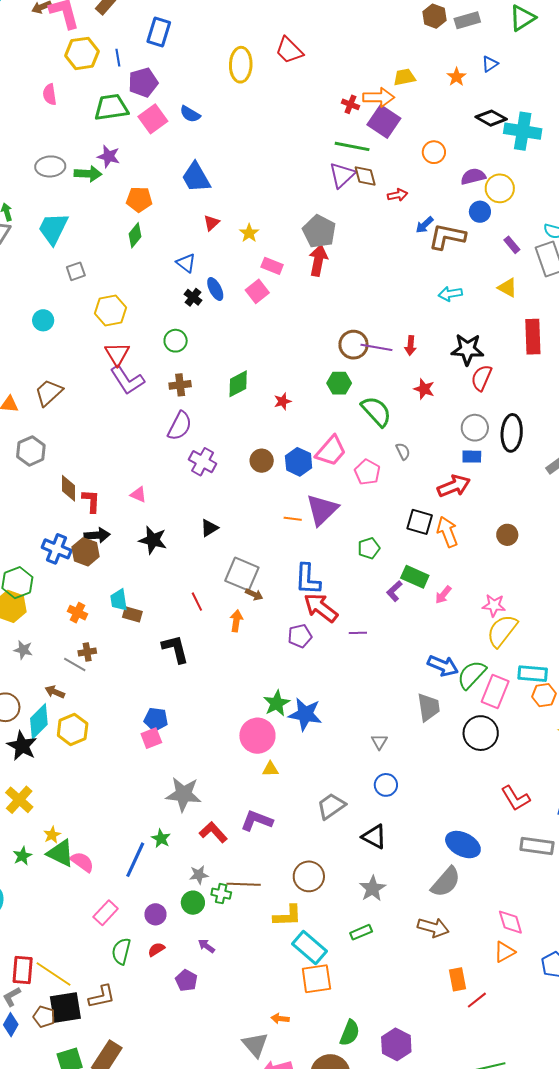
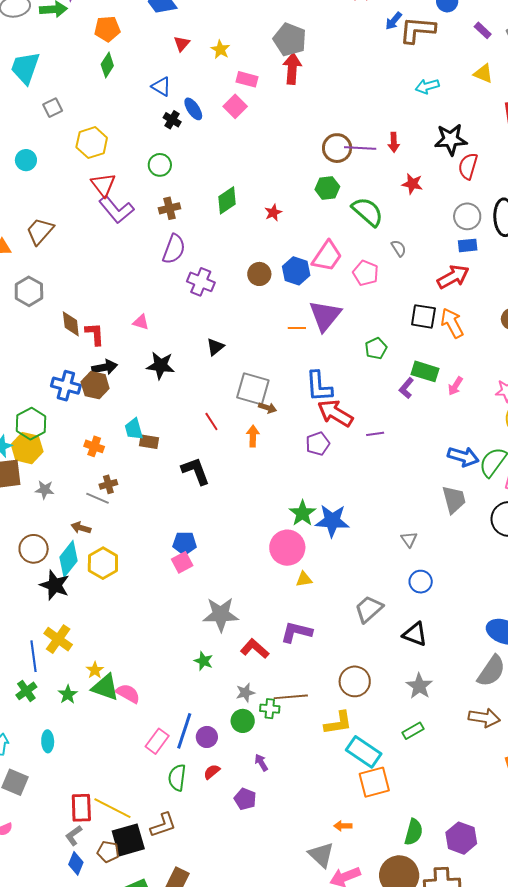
blue line: (135, 860) -> (184, 731), moved
purple arrow: (206, 946) -> (261, 763), turned 30

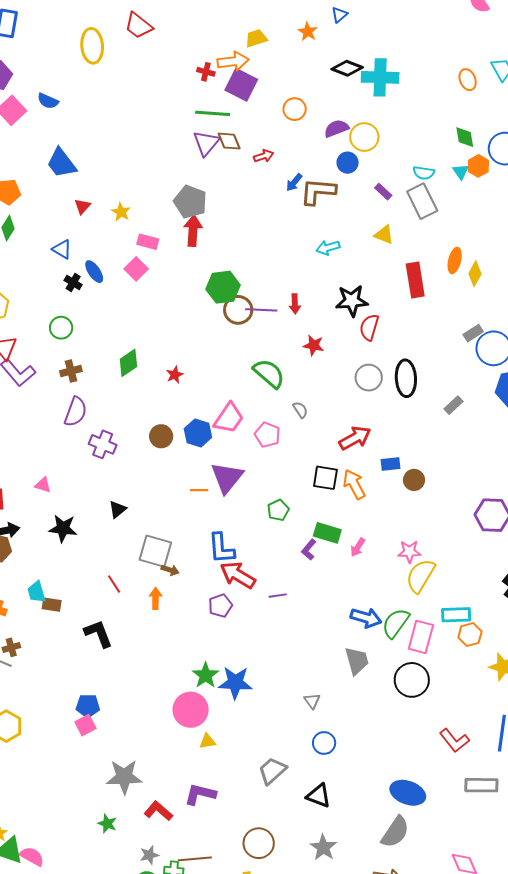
green hexagon: (327, 188) -> (223, 287), moved, size x1.4
blue rectangle: (468, 245) -> (390, 464), moved

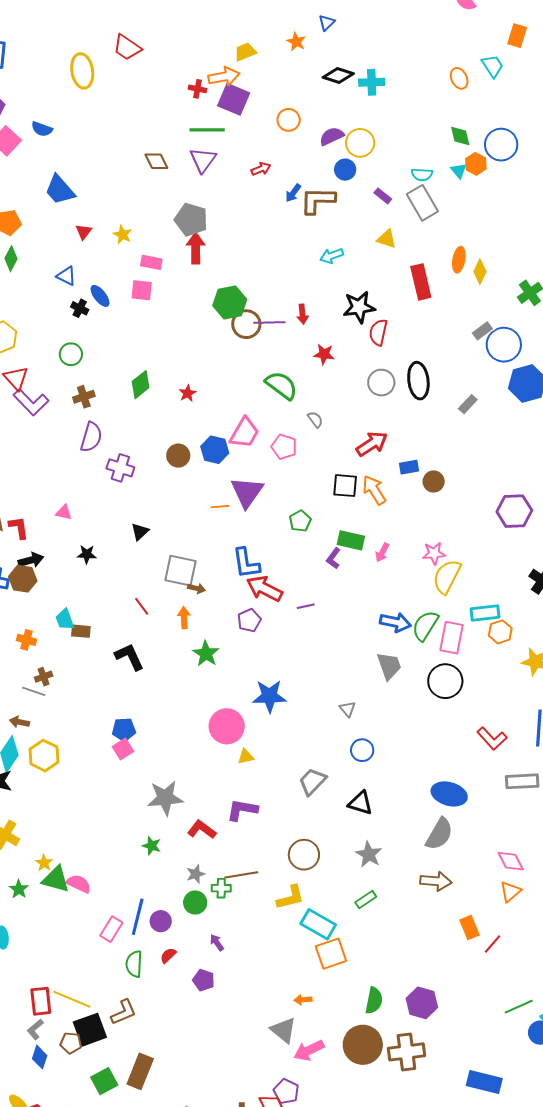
cyan cross: (380, 77) -> (372, 82), size x0.7
brown diamond: (229, 141) -> (156, 161), moved
pink square: (136, 269) -> (142, 290), turned -35
black star: (63, 528) -> (87, 554), size x0.7
green star: (206, 675) -> (206, 654), moved

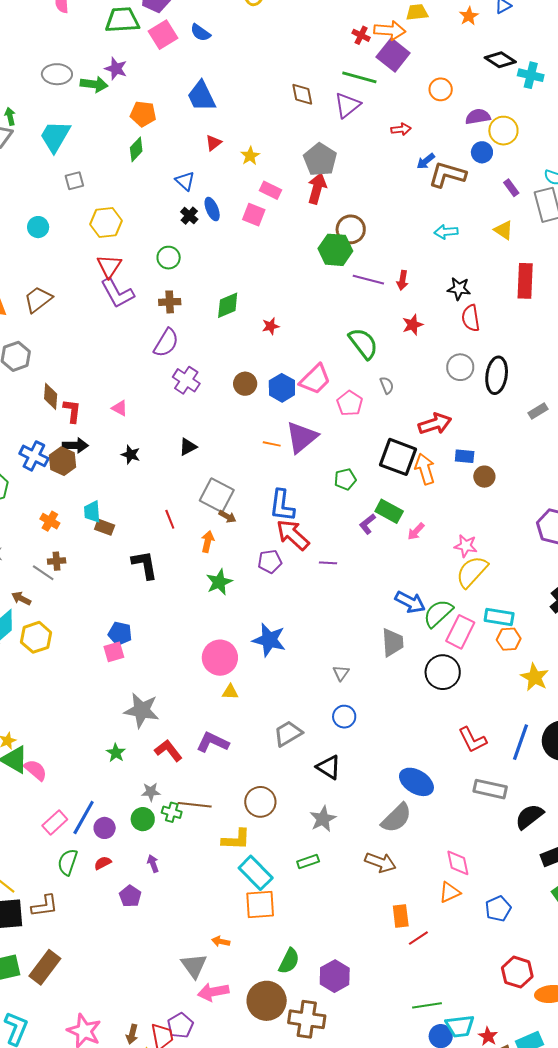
black star: (359, 307) -> (459, 289), size x0.7
brown circle: (246, 324) -> (351, 229), moved
red semicircle: (378, 332) -> (471, 318), turned -36
red star: (324, 354) -> (413, 325), turned 30
black square: (345, 486) -> (398, 457), size x1.4

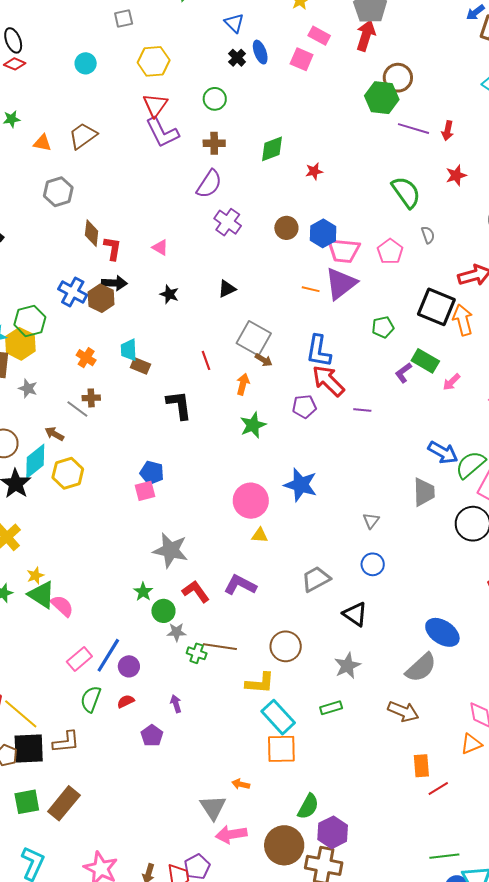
pink trapezoid: (315, 379) -> (344, 251), moved, turned 48
green circle: (143, 819) -> (163, 611), moved
purple hexagon: (335, 976) -> (333, 832), moved

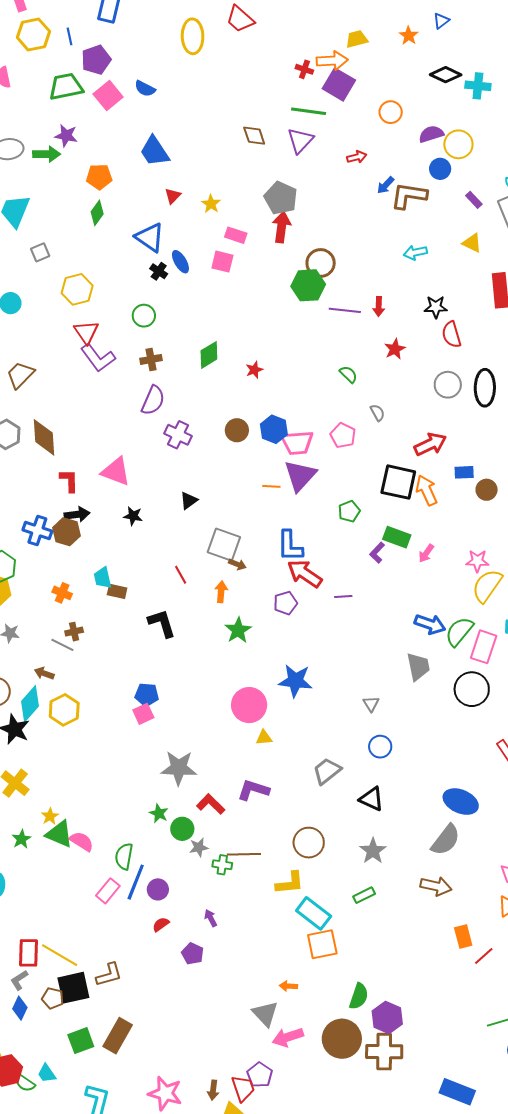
blue triangle: (234, 23) -> (150, 237), size x1.5
green semicircle: (406, 192) -> (348, 374), size x0.6
brown diamond: (92, 233) -> (44, 437), moved, size x1.4
pink triangle: (160, 247) -> (116, 471), size x1.8
green semicircle: (91, 699) -> (124, 856), moved

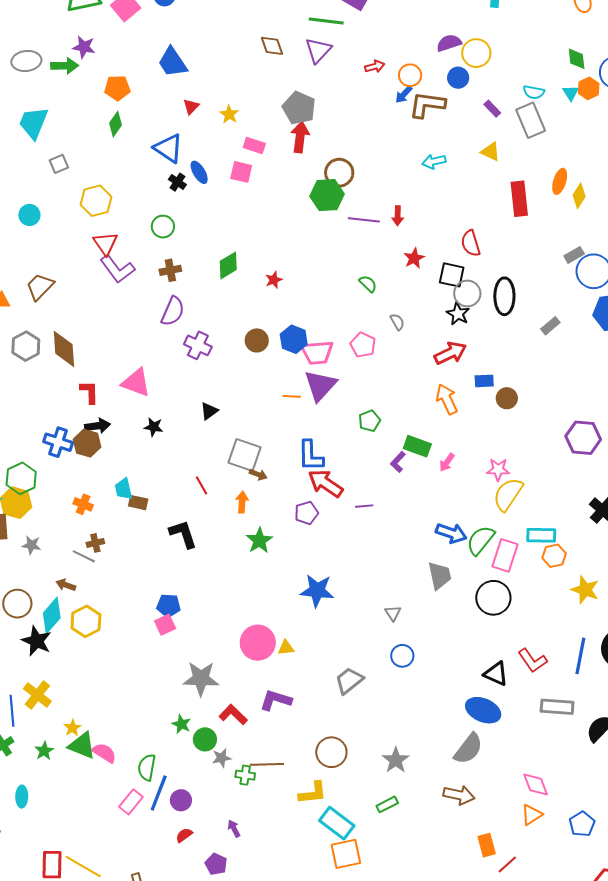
orange circle: (391, 112) -> (410, 75), moved
black star: (436, 307) -> (458, 314), moved, turned 30
black square: (398, 482) -> (452, 275), moved, size x0.7
pink circle: (249, 705) -> (258, 643), moved
black triangle: (372, 799) -> (496, 674), moved

